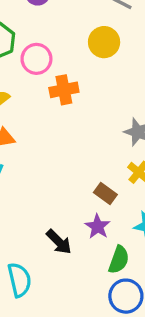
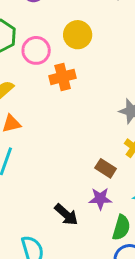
yellow circle: (104, 42) -> (78, 35), moved
purple star: (98, 226) -> (100, 199), turned -30

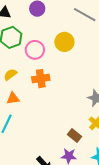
orange cross: (63, 77) -> (41, 79), moved

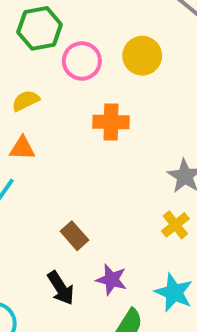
orange cross: (41, 79) -> (111, 122), moved
brown rectangle: (74, 135) -> (74, 236), moved

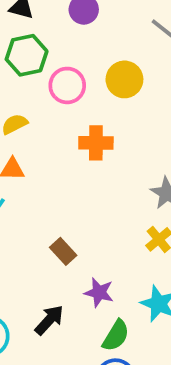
black arrow: (61, 288) -> (49, 320), moved, turned -104

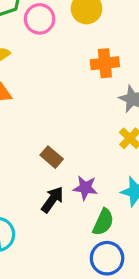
orange cross: (96, 143) -> (105, 63), moved
black arrow: (49, 320) -> (52, 199), moved

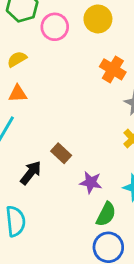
orange cross: (105, 63) -> (113, 69), turned 35
black arrow: (52, 199) -> (31, 173), moved

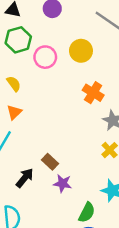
yellow semicircle: (17, 59) -> (14, 84), turned 84
orange triangle: (18, 94) -> (14, 112), turned -42
purple star: (91, 182) -> (63, 183), moved

